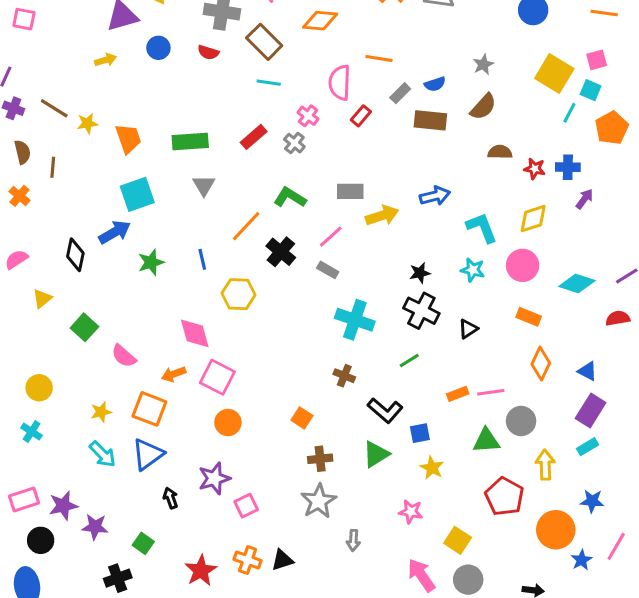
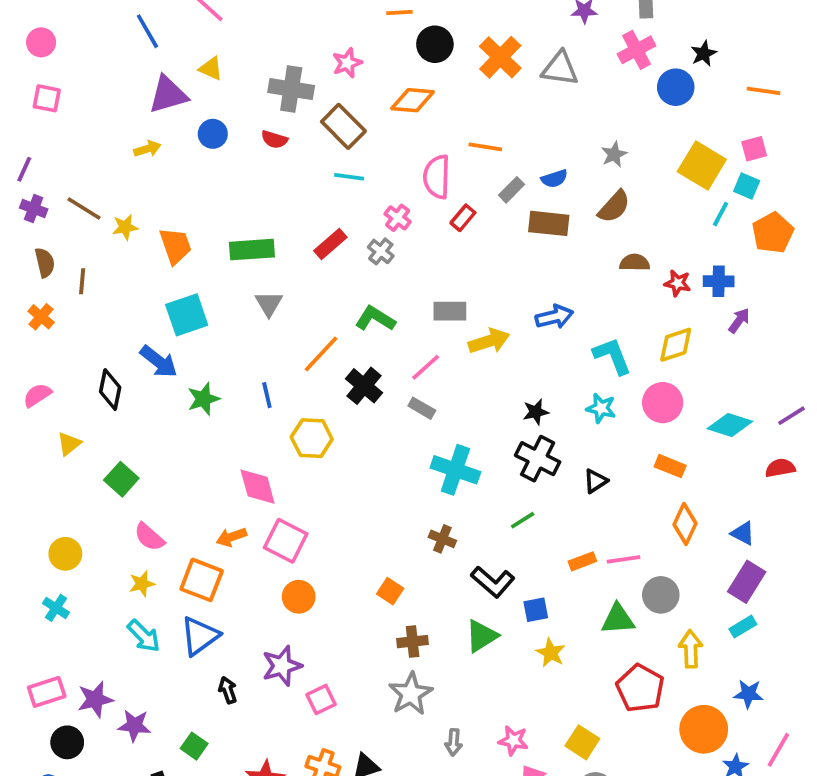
blue arrow: (115, 232) -> (159, 362), turned 68
pink semicircle: (124, 356) -> (149, 537), moved
pink star: (411, 512) -> (513, 740), moved

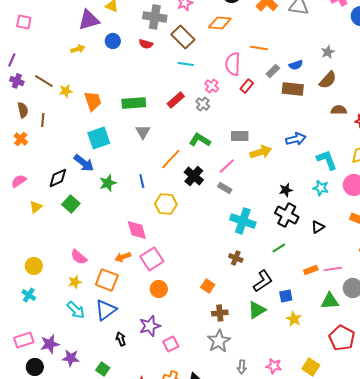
black diamond: (110, 390) -> (58, 178), turned 55
green square: (121, 479) -> (71, 204), moved
pink square: (286, 541) -> (152, 259), turned 30
black L-shape: (493, 582) -> (263, 281), turned -75

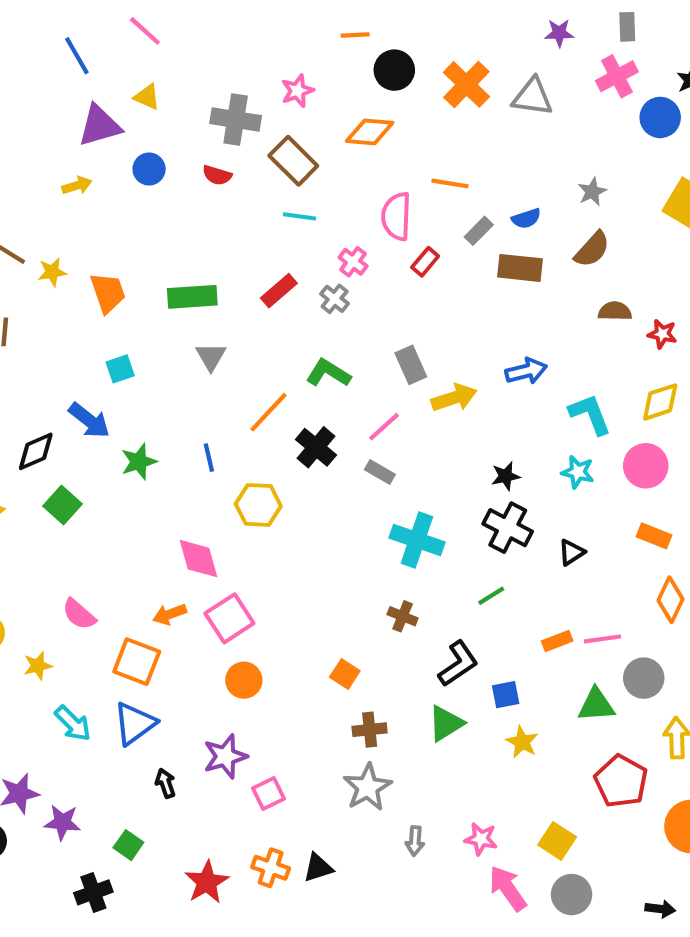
gray rectangle: (240, 136) -> (411, 365), turned 66
cyan square: (99, 138) -> (120, 369), size x0.6
yellow star: (75, 282) -> (38, 666), moved

